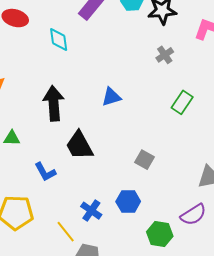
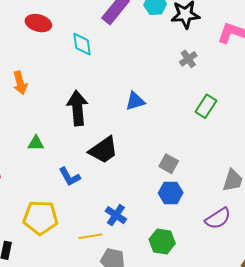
black trapezoid: (79, 145) -> (104, 150), turned -96
blue hexagon: (128, 201) -> (171, 193), moved
yellow line: (66, 232) -> (90, 236), turned -60
green hexagon: (160, 234) -> (162, 241), moved

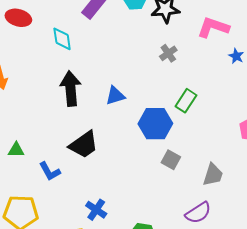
black arrow: (77, 108) -> (71, 89), moved
green triangle: (36, 143) -> (16, 150), moved
gray square: (169, 164) -> (171, 160), moved
blue hexagon: (171, 193) -> (155, 124), moved, size x1.4

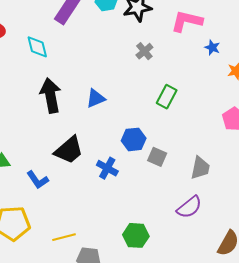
blue hexagon: (155, 124) -> (134, 139), moved, size x0.7
blue cross: (96, 210) -> (107, 168), moved

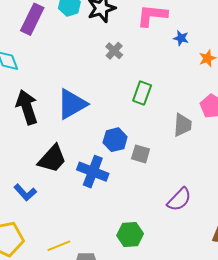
blue triangle: (96, 98) -> (72, 104), size x1.6
blue cross: (107, 168) -> (93, 172), size x1.4
gray trapezoid: (200, 168) -> (183, 125), moved

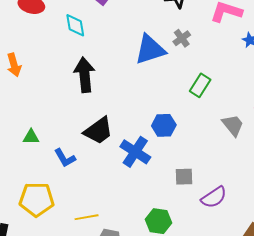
blue triangle: (72, 104) -> (150, 49), moved
gray trapezoid: (183, 125) -> (233, 125), turned -55
gray square: (141, 154) -> (184, 177), moved, turned -30

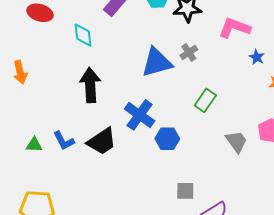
blue cross: (135, 152) -> (140, 115), moved
blue L-shape: (65, 158) -> (64, 141), moved

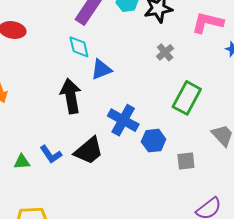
cyan diamond: (83, 35) -> (79, 47), moved
blue triangle: (157, 62) -> (101, 69), moved, size x0.7
green rectangle: (205, 100) -> (187, 98), size x1.4
gray square: (185, 191) -> (186, 161), moved

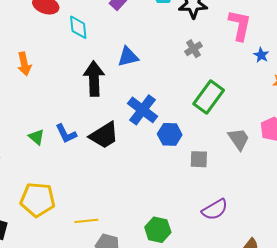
pink L-shape: (208, 23) -> (240, 25), turned 80
cyan diamond: (79, 47) -> (78, 27), moved
green triangle: (22, 162) -> (36, 137), turned 36

